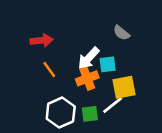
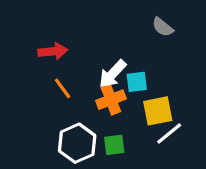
gray semicircle: (121, 33) -> (163, 27), moved
white line: (113, 105) -> (169, 134), moved

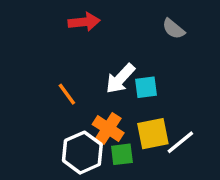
red arrow: (53, 51) -> (84, 22), moved
orange cross: (111, 100) -> (108, 129), moved, turned -36
yellow square: (158, 111) -> (153, 134), moved

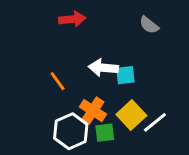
white arrow: (120, 79) -> (103, 68), turned 52
yellow square: (153, 134) -> (131, 115), turned -32

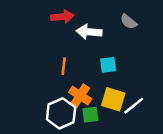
white arrow: (103, 68) -> (89, 32), moved
orange line: (58, 81) -> (64, 66), moved, turned 42
yellow square: (131, 115) -> (113, 99), turned -30

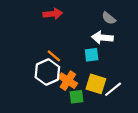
white arrow: (89, 32) -> (102, 38), moved
orange line: (64, 66) -> (54, 56), turned -56
white hexagon: (61, 113) -> (47, 72), moved

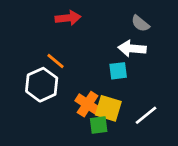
orange line: (54, 56) -> (56, 61), moved
white hexagon: (47, 72) -> (42, 85), moved
yellow square: (96, 84) -> (108, 108), moved

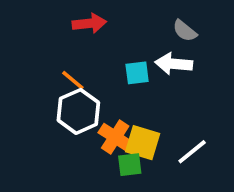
cyan square: (118, 71) -> (137, 73), moved
white hexagon: (42, 85) -> (78, 111), moved

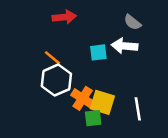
white line: (192, 152) -> (138, 109), turned -60

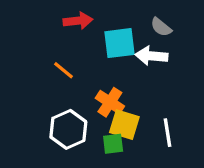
cyan square: (98, 52) -> (119, 43), moved, size x1.5
white hexagon: (56, 80) -> (68, 129), moved
orange cross: (83, 98) -> (110, 102), moved

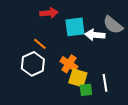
gray semicircle: (161, 27) -> (113, 25), moved, size x1.5
white hexagon: (68, 129) -> (33, 64), moved
green square: (113, 144) -> (86, 90), moved

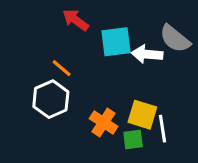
red arrow: (49, 13) -> (76, 20), turned -138
orange cross: (69, 64) -> (104, 122), moved
yellow square: (78, 78) -> (142, 115), moved

